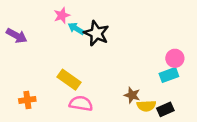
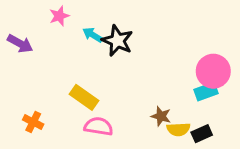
pink star: (62, 15) -> (59, 16), moved
pink circle: (175, 58) -> (213, 71), size x1.5
orange cross: (27, 100) -> (33, 122), turned 35

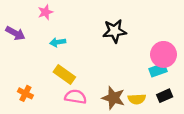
cyan arrow: (93, 35) -> (58, 42), moved, turned -40
black star: (117, 41) -> (115, 31), moved, turned -30
brown star: (161, 116) -> (113, 98), moved, size x1.5
black rectangle: (202, 134) -> (165, 96), moved

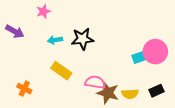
black star: (115, 31) -> (82, 39), moved
cyan rectangle: (158, 70) -> (141, 57), moved
pink semicircle: (76, 97) -> (95, 82), moved

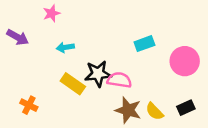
black star: (82, 39) -> (98, 74), moved
cyan rectangle: (141, 57) -> (144, 44), moved
pink semicircle: (95, 82) -> (119, 80), moved
yellow semicircle: (130, 94) -> (155, 111), turned 49

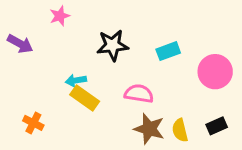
cyan arrow: (65, 47) -> (76, 80), moved
black star: (98, 74) -> (113, 45), moved
yellow semicircle: (155, 111) -> (180, 130), turned 30

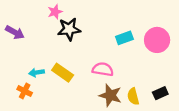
pink star: (60, 16) -> (55, 12), moved
black star: (113, 45) -> (69, 29), moved
pink circle: (215, 72) -> (157, 40), moved
cyan arrow: (76, 80) -> (37, 73), moved

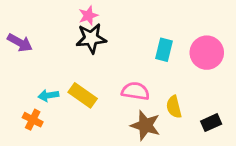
pink star: (55, 12) -> (88, 16), moved
cyan rectangle: (124, 38) -> (164, 50), turned -56
yellow semicircle: (133, 96) -> (174, 107), moved

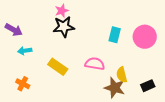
cyan arrow: (48, 95) -> (25, 51), moved
brown star: (145, 125) -> (115, 88), moved

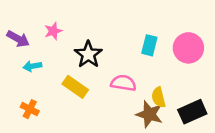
pink star: (62, 11) -> (53, 31), moved
black star: (64, 27) -> (88, 54), moved, turned -30
black rectangle: (148, 86) -> (192, 112), size x1.5

